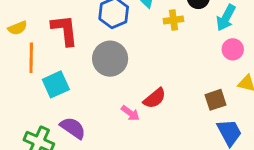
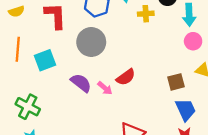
cyan arrow: (226, 18) -> (189, 15), turned -35
orange line: (31, 58) -> (18, 49), moved
purple semicircle: (73, 128) -> (81, 83), moved

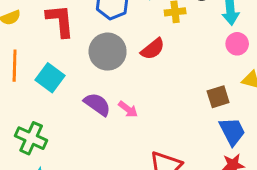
cyan square: (45, 60) -> (50, 78), turned -30
red semicircle: (126, 77) -> (153, 49), moved

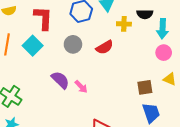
gray circle: (108, 52) -> (73, 44), size x0.7
cyan square: (50, 78) -> (33, 46), moved

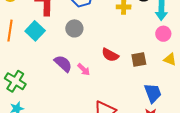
red semicircle: (105, 47) -> (110, 55), moved, turned 60
brown square: (145, 87) -> (139, 60), moved

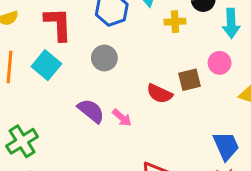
pink circle: (163, 34) -> (220, 63), moved
brown square: (139, 60) -> (189, 80), moved
green cross: (15, 81) -> (22, 141), turned 30

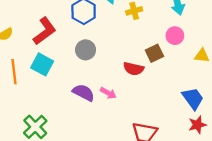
red L-shape: (58, 24) -> (45, 31), turned 68

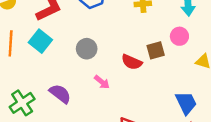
gray circle: (86, 50) -> (87, 49), moved
purple semicircle: (83, 93) -> (60, 94), moved

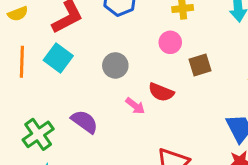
pink circle: (179, 36) -> (170, 42), moved
red semicircle: (132, 62) -> (161, 92), moved

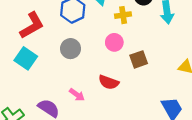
gray circle: (115, 65) -> (71, 49), moved
pink arrow: (135, 106) -> (77, 95), moved

